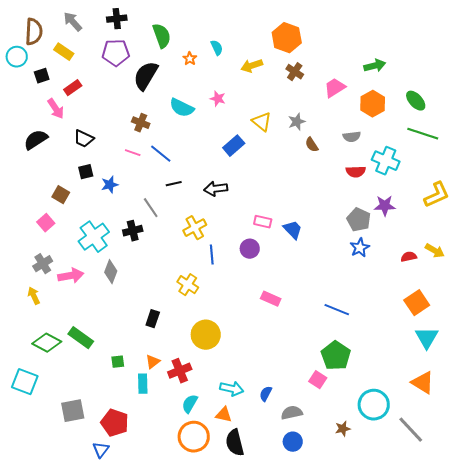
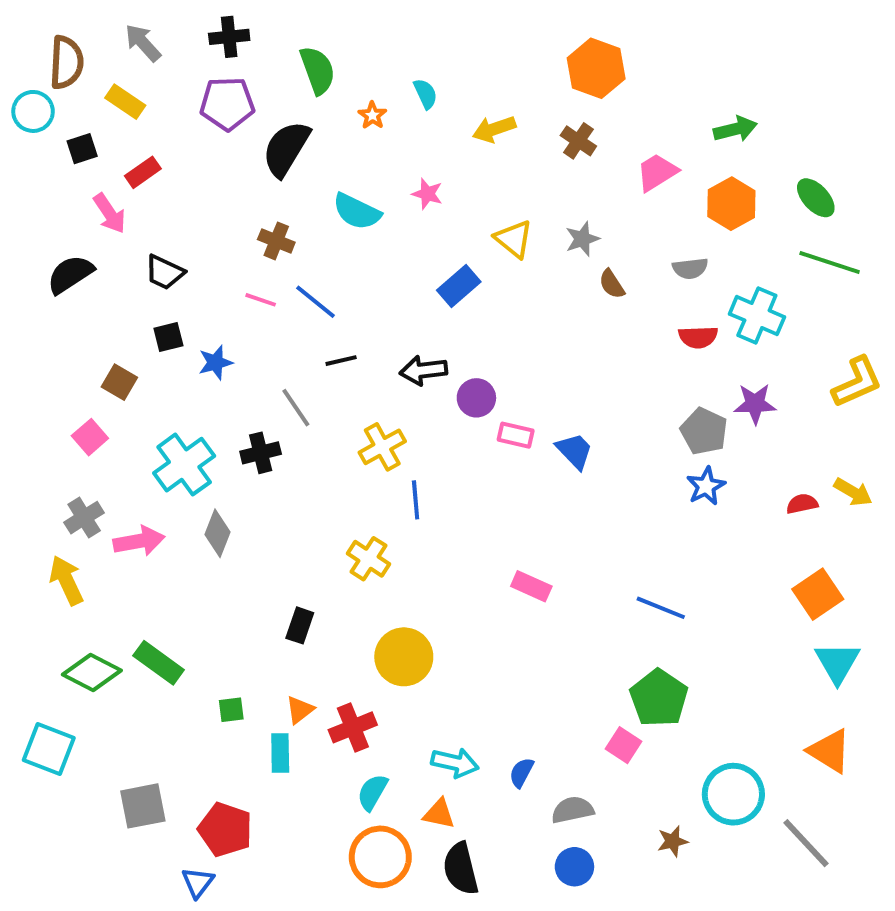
orange hexagon: (287, 38) -> (596, 68), moved
purple circle: (250, 249) -> (476, 398), moved
yellow arrow: (34, 296) -> (66, 580), size x1.4

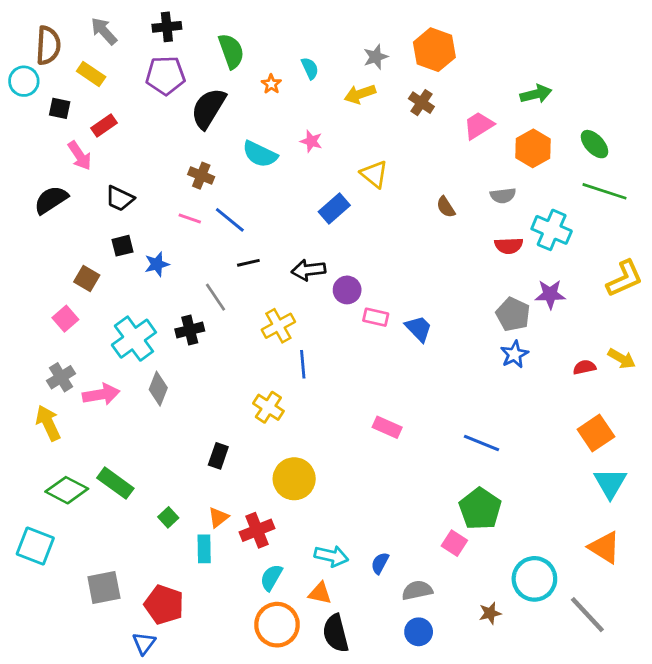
black square: (82, 149) -> (60, 108), turned 30
gray star: (582, 239) -> (376, 57), moved
green square: (231, 710) -> (168, 517), turned -36

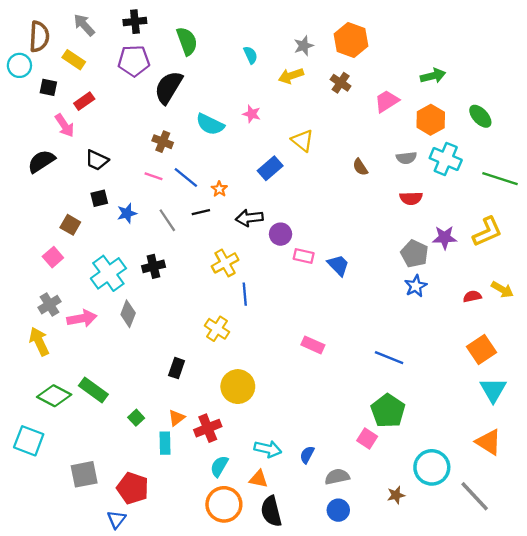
orange star: (271, 84) -> (219, 189), moved
green line: (605, 191) -> (500, 179), moved
cyan cross: (552, 230) -> (446, 159), moved
yellow L-shape: (625, 279) -> (487, 232), moved
gray line: (215, 297) -> (167, 220), moved

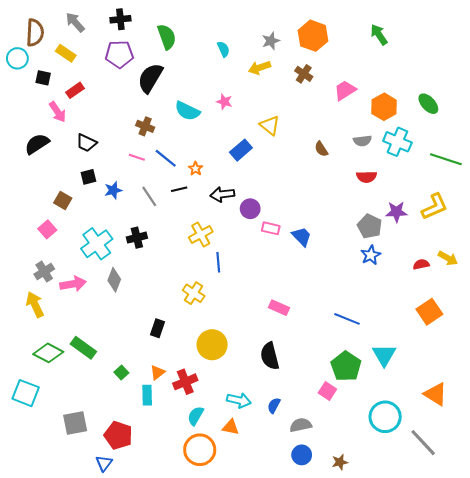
green arrow: (433, 76) -> (379, 35), moved, turned -110
cyan triangle: (493, 390) -> (384, 355), moved
brown star: (396, 495) -> (340, 462), moved
black semicircle: (271, 511) -> (270, 356), moved

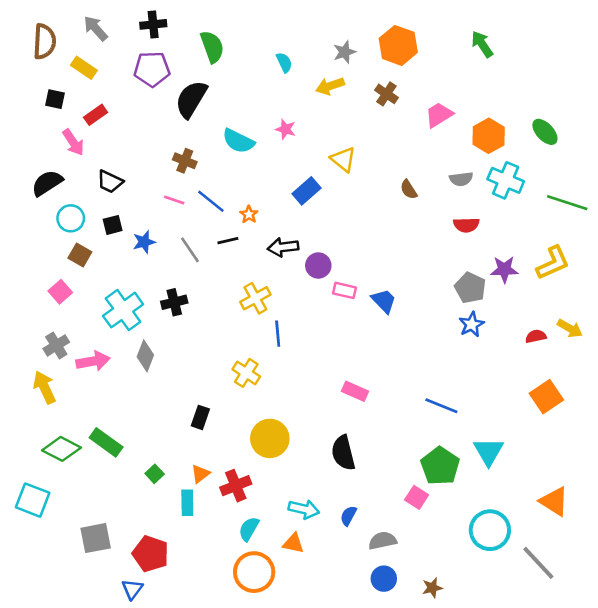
cyan circle: (17, 58) -> (71, 218), moved

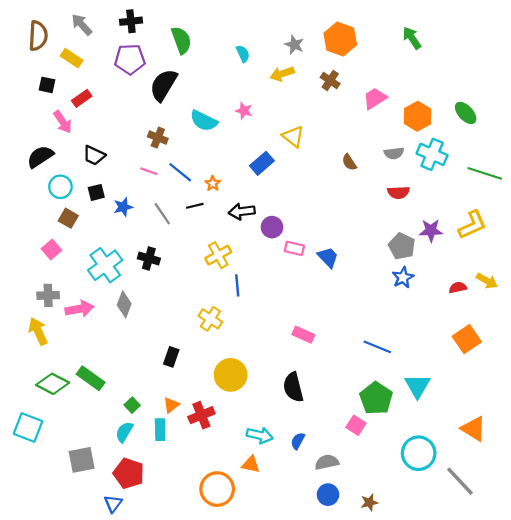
gray star: (344, 52) -> (294, 45), turned -30
black cross: (174, 302) -> (149, 258), turned 30
gray cross: (56, 345) -> (48, 295), turned 30
cyan semicircle: (249, 529) -> (124, 432), moved

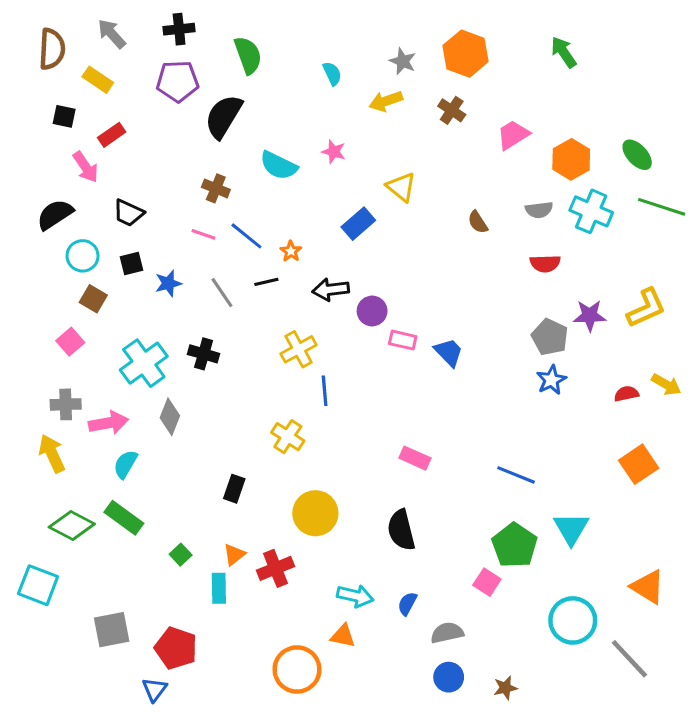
green line: (485, 173) -> (662, 207), moved
cyan semicircle: (124, 432) -> (125, 464), moved

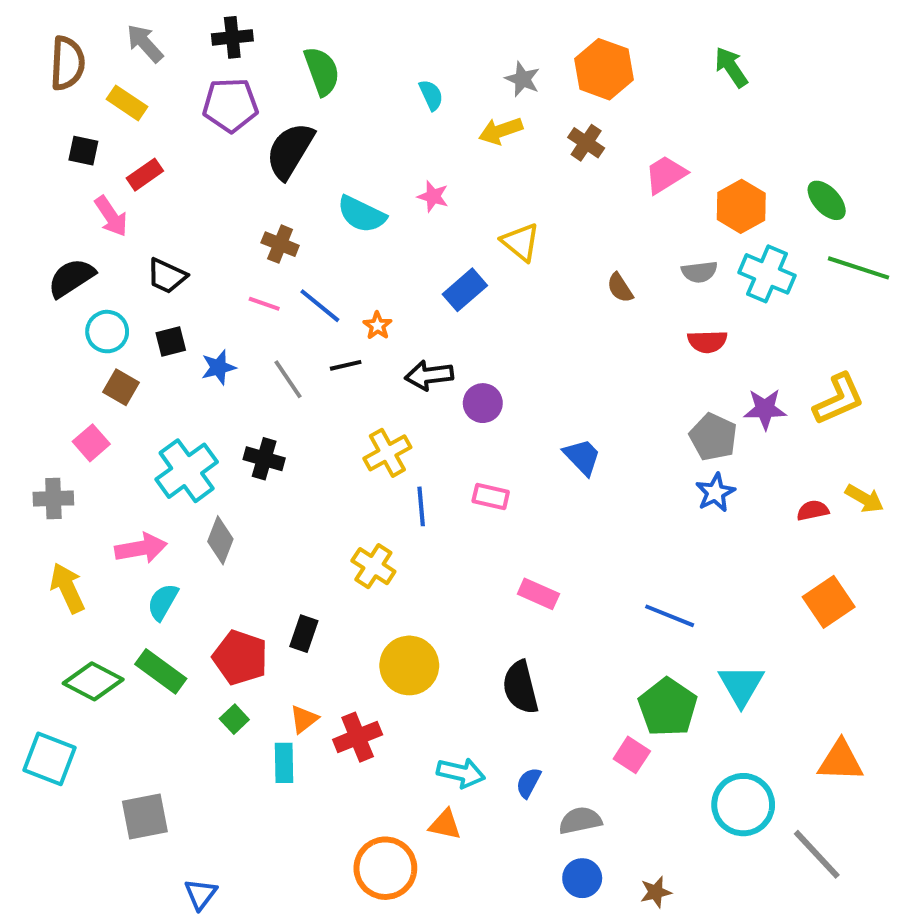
pink rectangle: (403, 340) -> (491, 497), moved
gray cross: (66, 404) -> (53, 499), moved
orange triangle: (648, 587) -> (841, 761), turned -30
red pentagon: (176, 648) -> (240, 658), moved

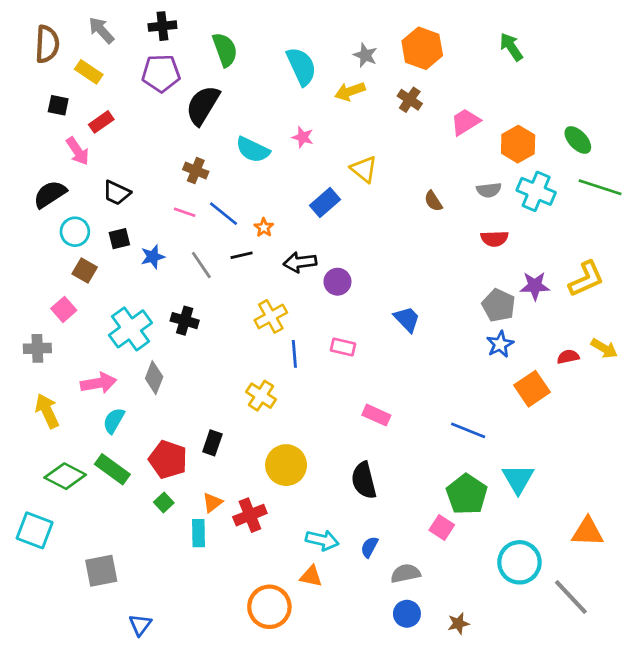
cyan semicircle: (431, 95) -> (301, 66), size x1.8
orange square: (829, 602) -> (532, 389), moved

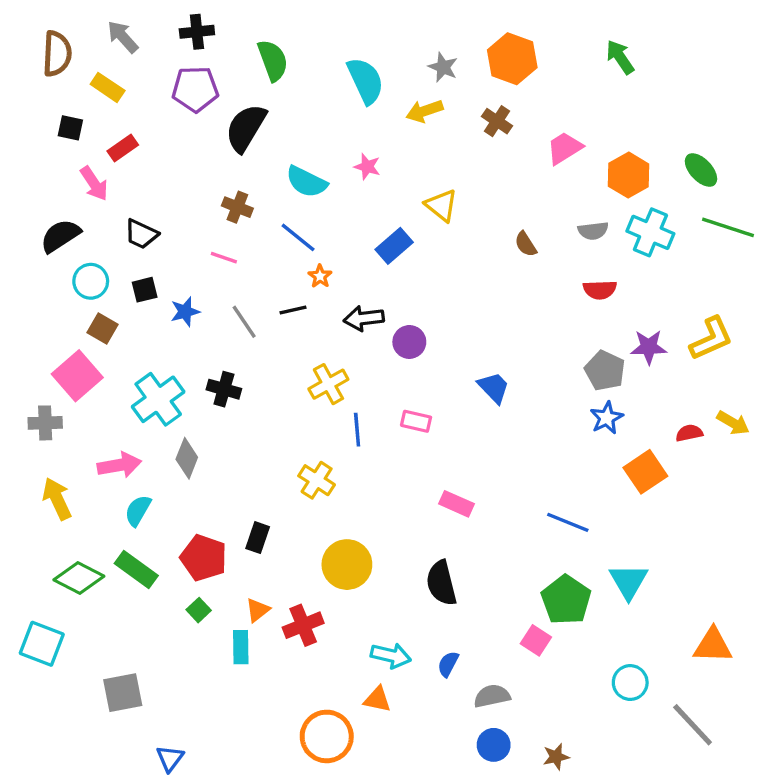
blue line: (224, 214) -> (298, 237), moved
pink square: (64, 309) -> (77, 376), size x1.6
cyan circle: (519, 562) -> (630, 683), size x0.7

